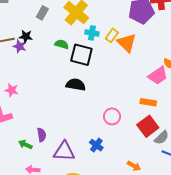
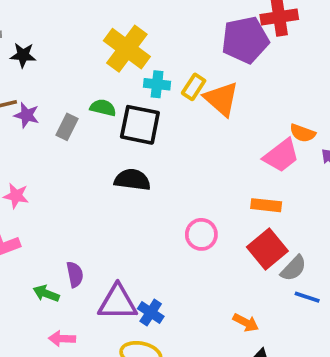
gray rectangle: (42, 13) -> (67, 127), moved
black star: (26, 36) -> (23, 55), moved
blue cross: (96, 145) -> (151, 312), moved

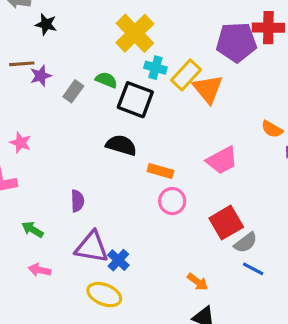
yellow rectangle: (194, 87) -> (186, 75), size x1.4
purple star: (27, 115) -> (41, 76), turned 30
pink trapezoid: (281, 156) -> (222, 160), moved
orange rectangle: (266, 205) -> (160, 171), moved
purple semicircle: (75, 274) -> (77, 201), moved

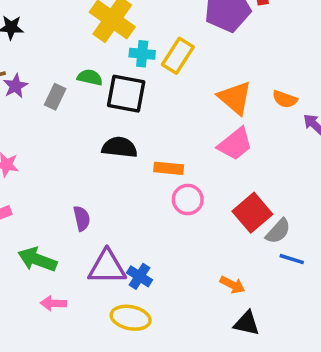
orange triangle: (208, 89) -> (235, 98), moved
green arrow: (32, 230) -> (37, 259), size x1.5

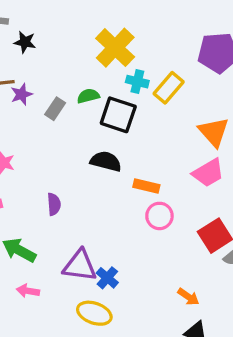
green semicircle: (90, 77) -> (88, 96), turned -35
purple semicircle: (82, 218) -> (54, 204), moved

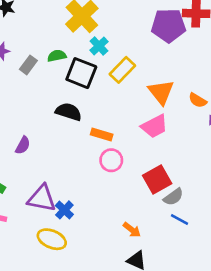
cyan cross: (137, 82) -> (99, 46), turned 30
yellow rectangle: (169, 88) -> (122, 70), moved
purple semicircle: (54, 204) -> (23, 145), turned 30

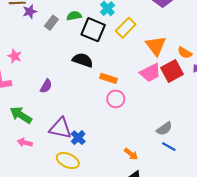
red square: (157, 179) -> (172, 71), moved

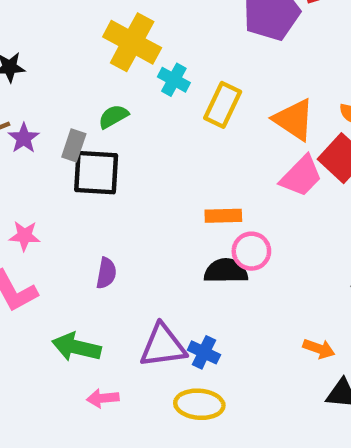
black square: (93, 30) -> (96, 173), moved
black semicircle: (83, 60) -> (226, 271), moved

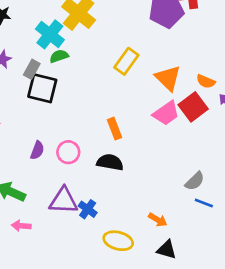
cyan cross: (174, 80) -> (50, 34), moved, size x1.5
orange rectangle: (223, 216) -> (115, 129), turned 60
pink circle: (251, 251) -> (68, 152), moved
yellow ellipse: (199, 404) -> (118, 241), moved

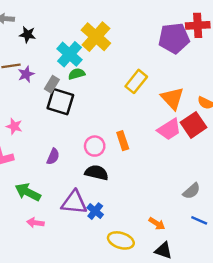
pink circle: (68, 152) -> (95, 146), moved
black semicircle: (110, 162) -> (97, 173), moved
blue line: (204, 203) -> (199, 220), moved

